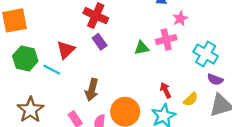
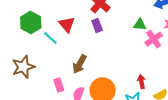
pink cross: (166, 40) -> (154, 39), turned -36
green triangle: (142, 48) -> (140, 25), moved
red triangle: (66, 50) -> (67, 24), turned -42

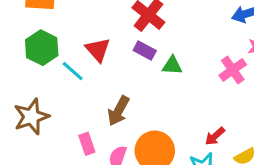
green triangle: (140, 25) -> (172, 66), moved
purple rectangle: (97, 26) -> (145, 50), turned -40
red arrow: (141, 82) -> (215, 136), turned -120

